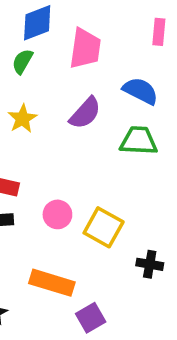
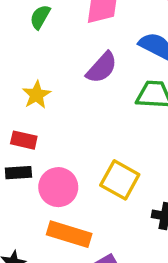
yellow star: (22, 119) -> (37, 95), moved
pink circle: (57, 214) -> (58, 187), moved, size x1.4

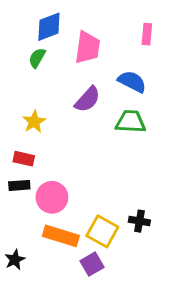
yellow square: (120, 180) -> (102, 231), moved

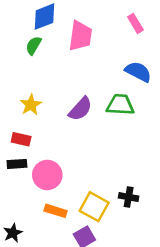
pink rectangle: (147, 34) -> (135, 23), turned -36
blue semicircle: (132, 82) -> (138, 72), moved
purple semicircle: (88, 99) -> (80, 109), moved
orange rectangle: (61, 236) -> (56, 211), size x0.7

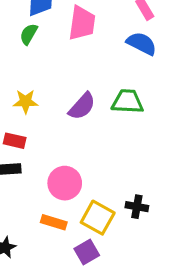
blue semicircle: (138, 72) -> (142, 43), moved
yellow star: (31, 105) -> (26, 102), turned 30
pink circle: (47, 175) -> (65, 183), moved

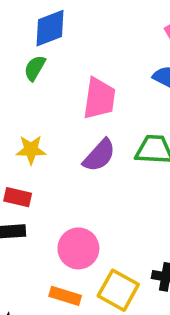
pink trapezoid: (82, 23) -> (99, 98), moved

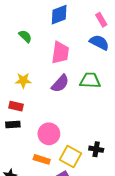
blue diamond: (50, 28) -> (59, 15), moved
green semicircle: (35, 68) -> (25, 36), turned 104

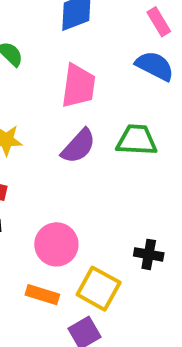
black cross: (96, 149) -> (149, 254), moved

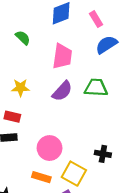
pink rectangle: (159, 22) -> (96, 19), moved
blue semicircle: (155, 66) -> (106, 45), turned -60

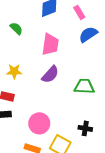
green trapezoid: (96, 88) -> (84, 86), moved

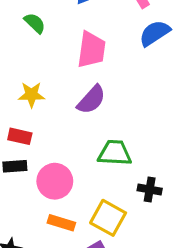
green trapezoid: (84, 86) -> (115, 153), moved
pink circle: (39, 123) -> (55, 181), moved

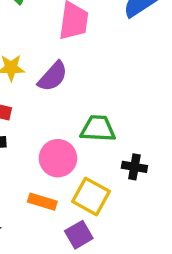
purple semicircle: (91, 100) -> (53, 76), moved
pink circle: (55, 181) -> (58, 158), moved

